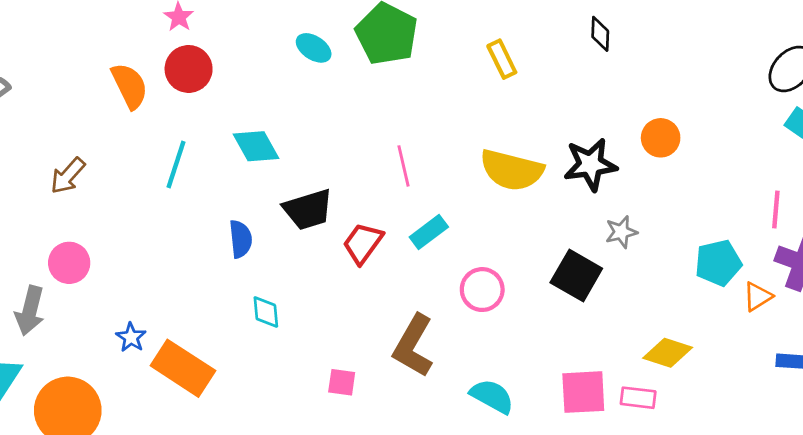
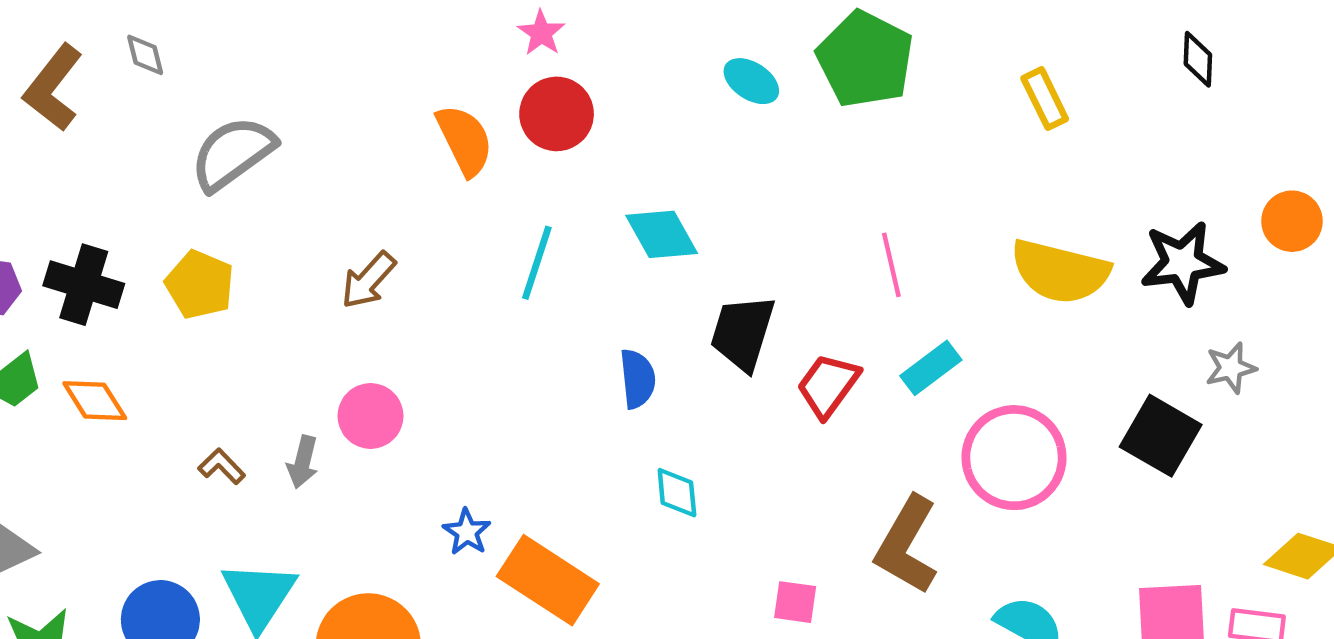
black trapezoid: (308, 209) -> (743, 333), turned 124
pink circle: (482, 290) -> (1014, 458), size x1.5
gray arrow: (30, 311) -> (303, 462), moved, size x0.7

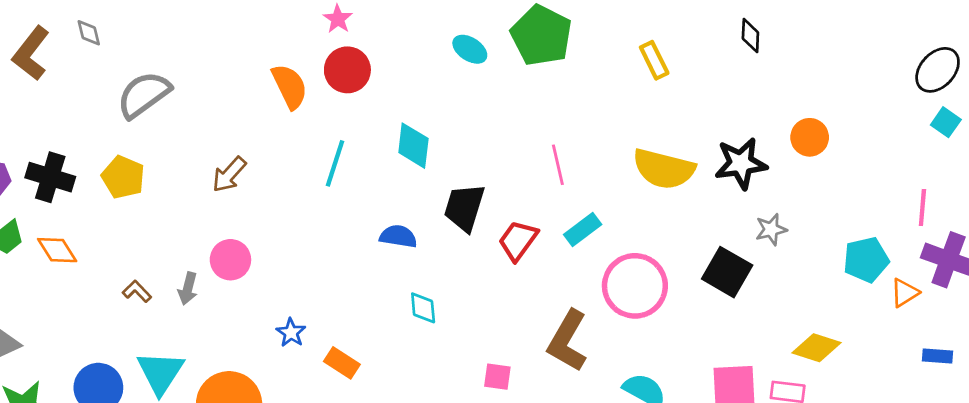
cyan diamond: (662, 234) -> (413, 146), turned 36
blue semicircle: (638, 379) -> (398, 236), turned -75
orange rectangle: (548, 580) -> (342, 363), size x0.6

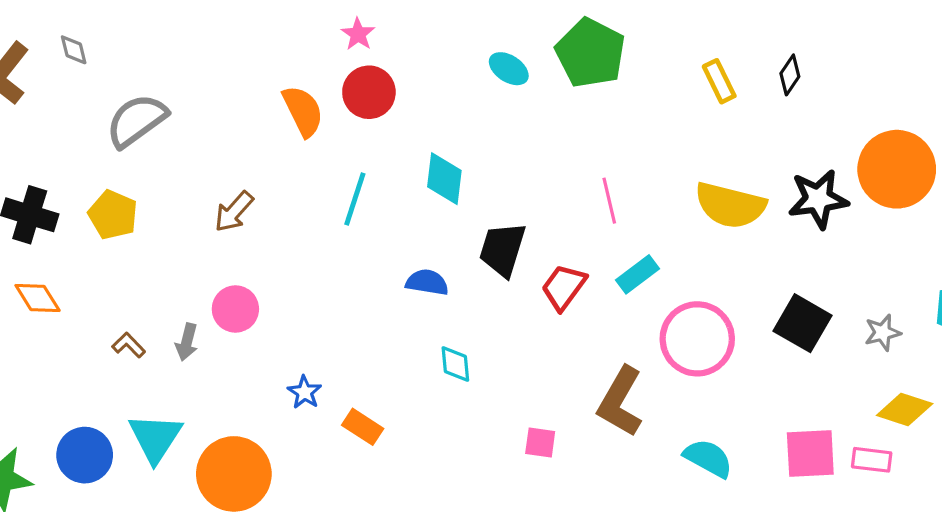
black diamond: (750, 35) -> (790, 75), moved, turned 32
orange circle: (810, 137) -> (897, 169), size x1.8
gray star: (771, 229) -> (883, 333), moved

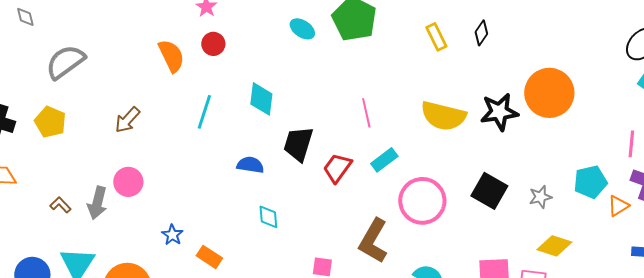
red circle: (369, 92) -> (213, 44), size x0.7
gray arrow: (187, 342) -> (97, 203), size x1.4

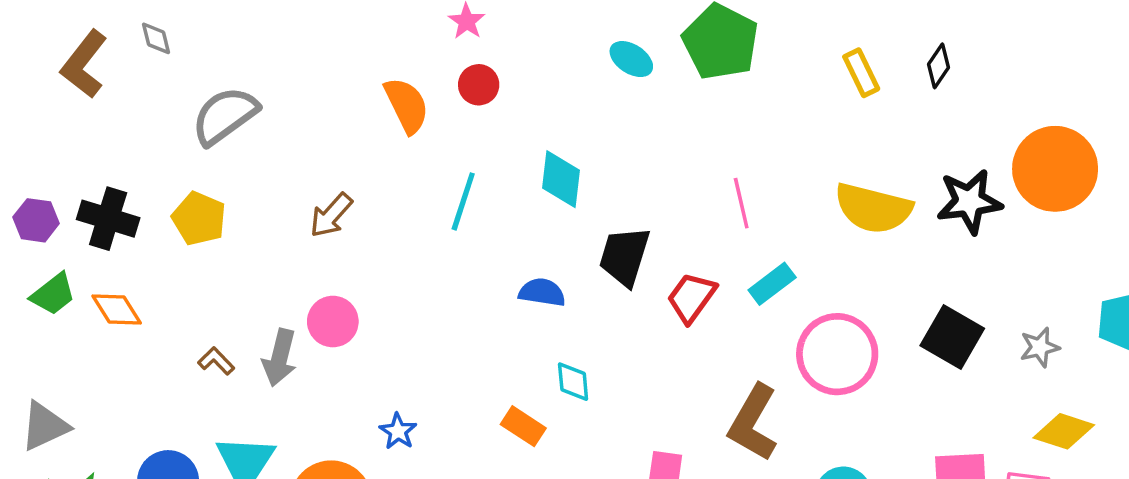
blue star: (172, 235) -> (398, 431), moved
orange rectangle: (209, 257) -> (523, 426), moved

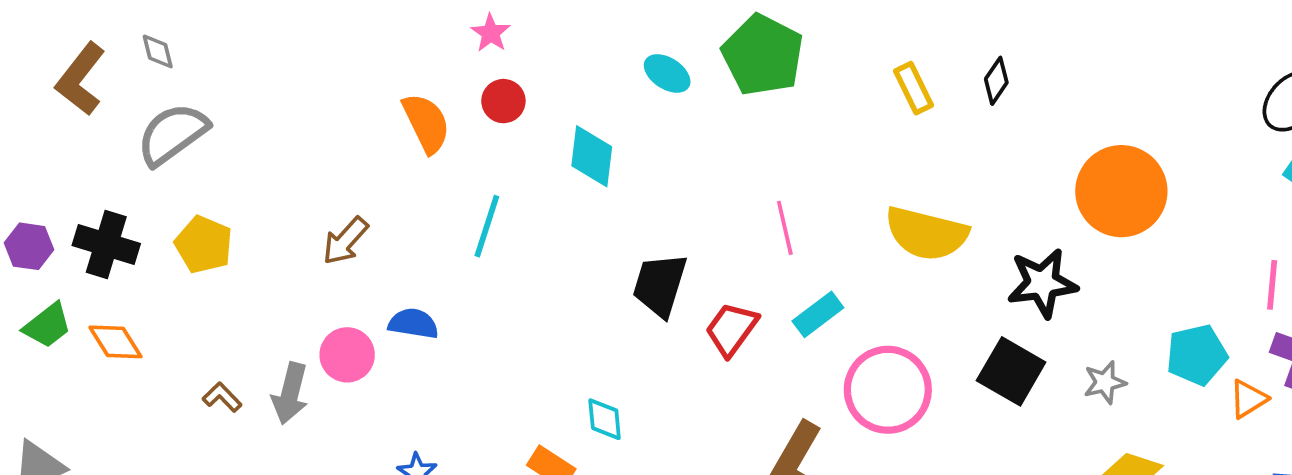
gray semicircle: (225, 116) -> (172, 134), moved
cyan diamond: (561, 179) -> (592, 156), moved
black star: (969, 201) -> (1042, 283), moved
blue semicircle: (542, 292) -> (413, 324), moved

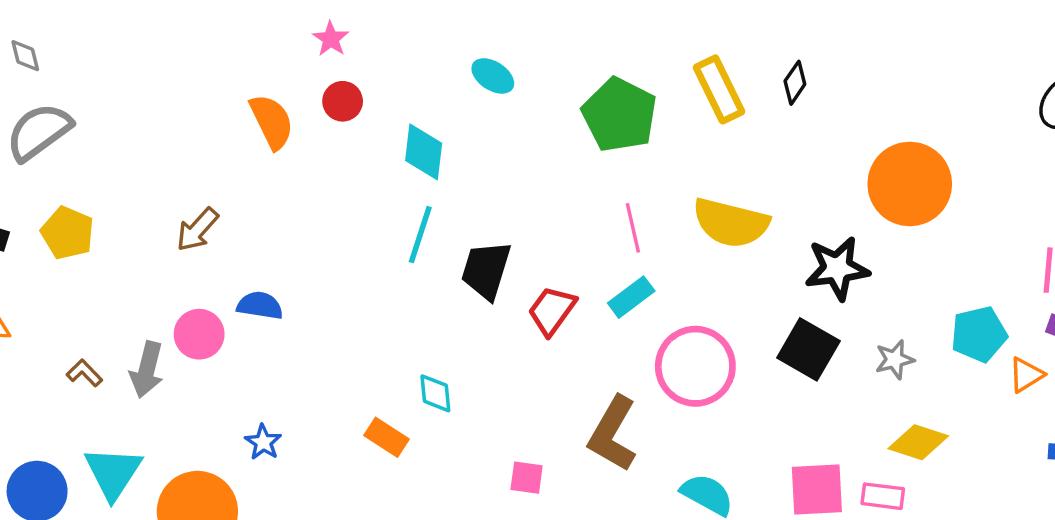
green pentagon: (763, 55) -> (619, 115), moved
yellow rectangle: (914, 88) -> (719, 89), size x1.4
cyan line: (487, 226) -> (420, 235), moved
pink line: (785, 228) -> (633, 228), moved

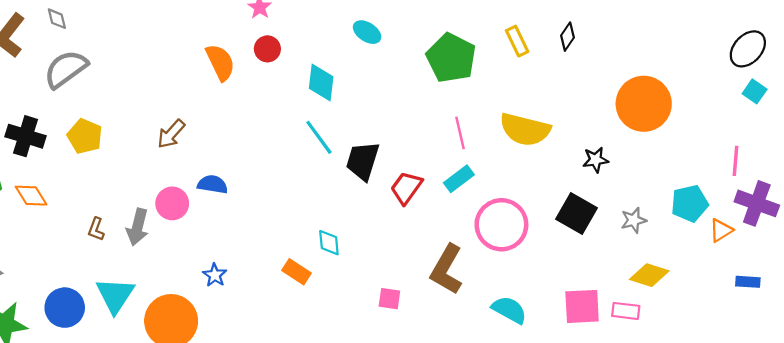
yellow rectangle: (719, 89) -> (517, 41), size x0.7
cyan line: (420, 235) -> (319, 137), turned -54
black star: (837, 268) -> (596, 160), size x0.6
brown L-shape: (84, 373) -> (96, 229), turned -115

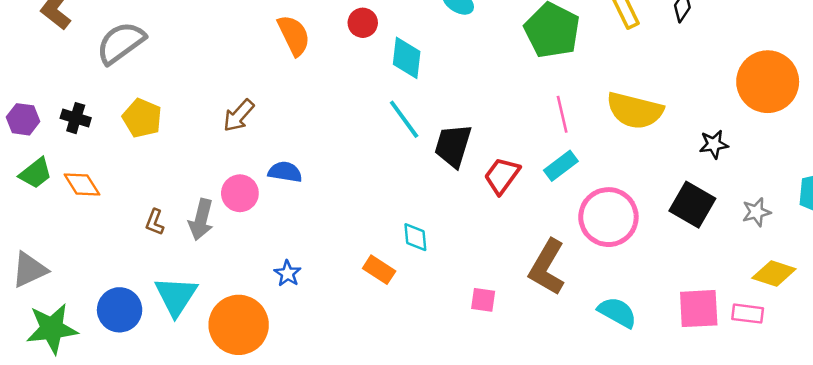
red circle: (267, 49) -> (363, 23), moved
black cross: (25, 136) -> (76, 118), size x0.7

